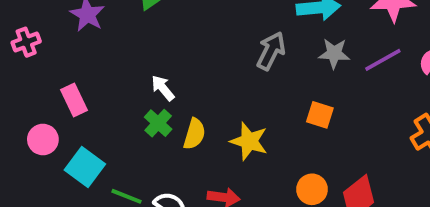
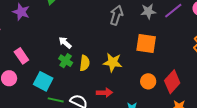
orange square: (320, 115) -> (146, 43), size x1.5
cyan square: (85, 167) -> (43, 81), moved

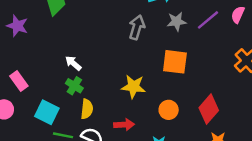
yellow semicircle: (85, 63) -> (87, 109), moved
orange circle: (148, 81) -> (169, 110), moved

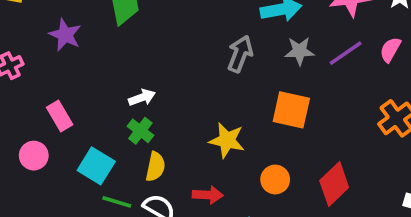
white arrow: (73, 63) -> (142, 98), turned 114

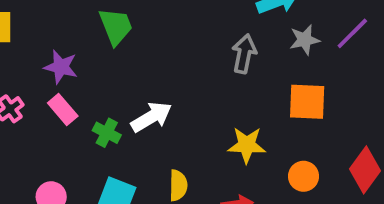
white arrow: (142, 98) -> (151, 117), size x1.5
pink rectangle: (60, 116) -> (63, 109), moved
green cross: (140, 131) -> (107, 133), moved

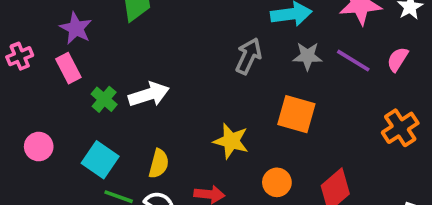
purple line: (352, 33) -> (353, 61), turned 63

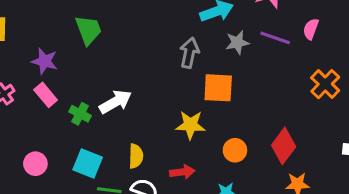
orange square: (296, 114) -> (218, 88), moved

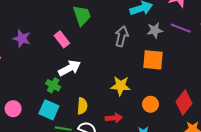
green trapezoid: (88, 30) -> (82, 15), moved
orange square: (218, 88) -> (153, 60), moved
pink rectangle: (46, 95) -> (62, 39), moved
green cross: (80, 114) -> (53, 85), moved

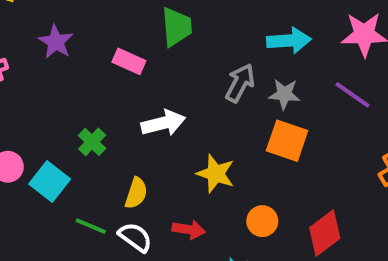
gray star: (155, 30) -> (284, 94), moved
pink rectangle: (62, 39) -> (129, 61), turned -42
white arrow: (70, 68) -> (163, 123), moved
cyan square: (49, 110) -> (50, 181), moved

